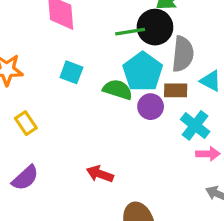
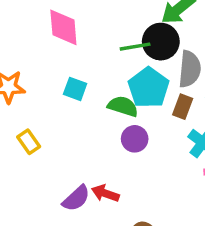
brown rectangle: (176, 90) -> (183, 107), turned -70
purple circle: (151, 107) -> (135, 139), moved
purple semicircle: (25, 178) -> (76, 198), moved

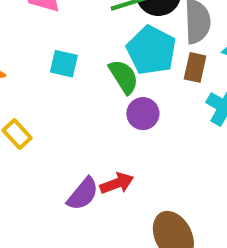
green semicircle: (123, 106) -> (124, 77), turned 48
red arrow: (105, 193) -> (117, 183), turned 148

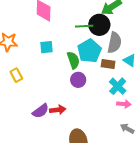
cyan square: (64, 64) -> (47, 47), turned -32
brown rectangle: (195, 67) -> (108, 64), turned 72

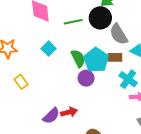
green line: (84, 26) -> (73, 22), moved
gray semicircle: (114, 43) -> (119, 34), turned 145
cyan square: (47, 47) -> (49, 49), turned -32
cyan pentagon: (89, 51) -> (96, 60), moved

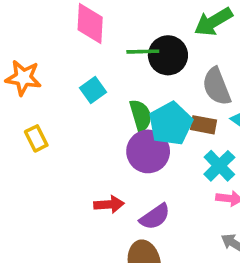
black circle: (100, 18) -> (168, 55), moved
purple circle: (86, 78) -> (148, 151), size x1.5
purple semicircle: (51, 116) -> (155, 217), moved

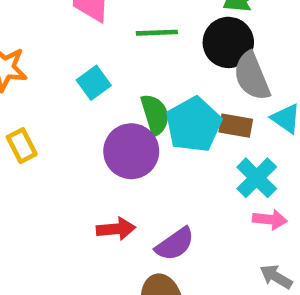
black circle: (168, 55) -> (228, 42), moved
purple circle: (148, 151) -> (131, 151), moved

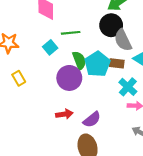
green line: (157, 33) -> (71, 33), moved

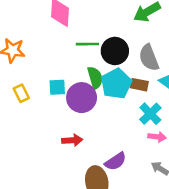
black circle: (111, 25) -> (115, 51), moved
cyan square: (50, 47) -> (57, 87), moved, turned 32
purple semicircle: (92, 120) -> (116, 161), moved

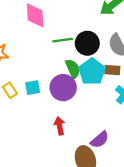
cyan square: (57, 87) -> (33, 88), moved
red arrow: (72, 140) -> (60, 126), turned -90

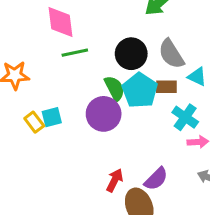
green line: (63, 40) -> (75, 53), moved
cyan square: (33, 88) -> (52, 117), moved
red arrow: (60, 126) -> (115, 180), moved, turned 42

